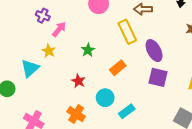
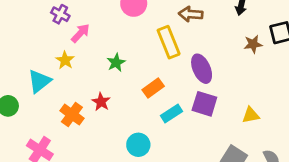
cyan circle: (105, 98) -> (138, 145), moved
cyan rectangle: (127, 111) -> (171, 114), moved
orange cross: (76, 114) -> (72, 114), moved

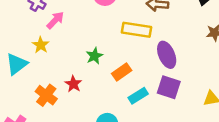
yellow rectangle: (169, 42) -> (137, 30), turned -60
green star: (116, 63) -> (94, 56), moved

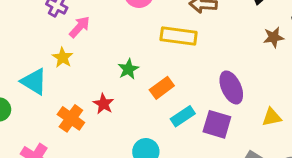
purple ellipse: (167, 55) -> (231, 87), moved
cyan triangle: (17, 64) -> (34, 81), turned -50
purple square: (169, 87) -> (217, 124), moved

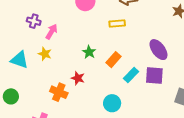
yellow rectangle: (179, 36) -> (117, 24), size x0.7
cyan triangle: (34, 81) -> (19, 60), moved

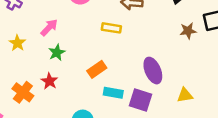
pink arrow: (52, 32) -> (49, 27), moved
green star: (89, 52) -> (57, 53), moved
cyan rectangle: (131, 75) -> (113, 93), turned 42

